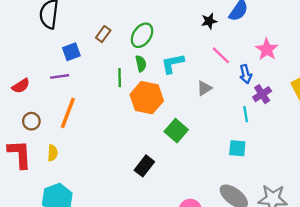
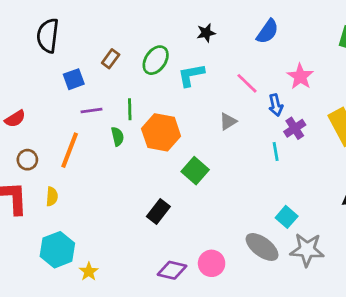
black star: (209, 21) -> (206, 33), moved
green semicircle: (141, 64) -> (117, 136), moved
cyan L-shape: (173, 64) -> (191, 75), moved
purple line: (60, 76) -> (92, 111), moved
cyan square: (237, 148) -> (287, 217), moved, turned 36

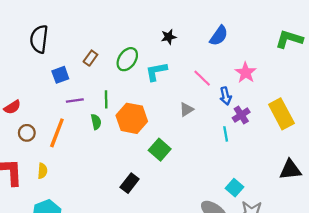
brown circle: (27, 160) -> (27, 133), moved

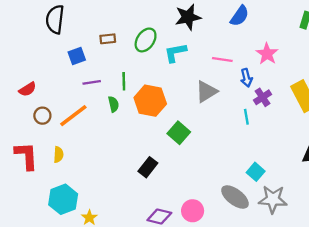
black star: (169, 37) -> (188, 17), size x1.6
brown rectangle: (90, 58) -> (108, 39), turned 48
pink line: (202, 78) -> (222, 59), turned -36
gray triangle: (186, 109) -> (206, 92), size x1.5
orange line: (57, 133) -> (73, 116), turned 32

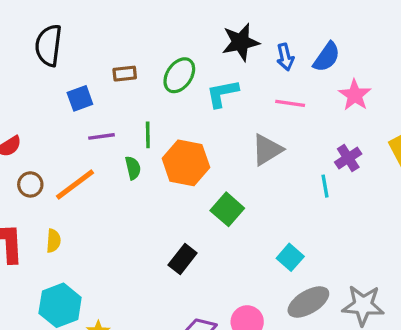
blue semicircle: (240, 16) -> (327, 57), moved
blue arrow: (246, 78) -> (285, 57), moved
cyan square: (256, 172) -> (290, 257), moved
gray ellipse: (235, 197) -> (308, 302), turned -68

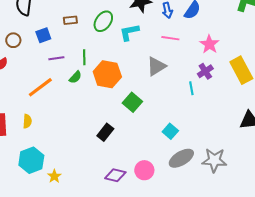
pink star: (355, 95) -> (209, 44), moved
green semicircle: (133, 168) -> (75, 77), turned 56
brown circle: (30, 184) -> (13, 40), moved

